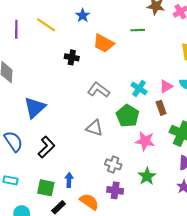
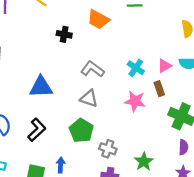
blue triangle: (35, 108) -> (41, 87), moved, turned 40
green pentagon: (128, 116) -> (81, 131), moved
gray triangle: (94, 128) -> (89, 98), moved
pink star: (145, 141) -> (135, 101), moved

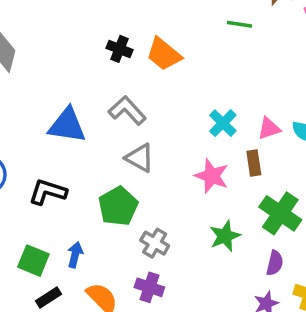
orange trapezoid: (98, 19) -> (164, 54), moved
gray L-shape: (93, 69) -> (127, 110), moved
black L-shape: (37, 130) -> (48, 192), turned -130
green star: (144, 162) -> (225, 236), moved

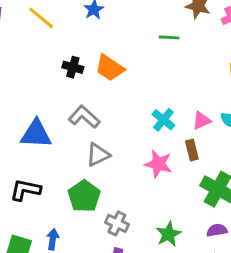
gray triangle: (140, 158) -> (98, 155), turned -50
green star: (225, 236) -> (169, 234), moved
purple semicircle: (275, 263) -> (217, 230), turned -108

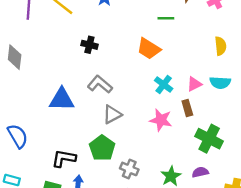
orange trapezoid: (110, 68) -> (149, 49), moved
black L-shape: (25, 190) -> (64, 158), moved
purple semicircle: (217, 230) -> (200, 172), moved

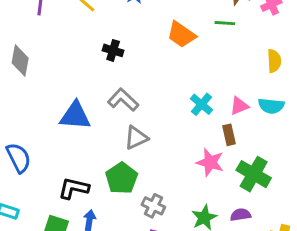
green line: (166, 18) -> (225, 23), moved
orange trapezoid: (149, 49) -> (181, 35), moved
pink star: (161, 120) -> (210, 162), moved

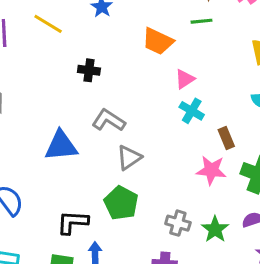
pink triangle: (239, 106) -> (185, 79), moved
gray cross: (153, 206) -> (178, 223), moved

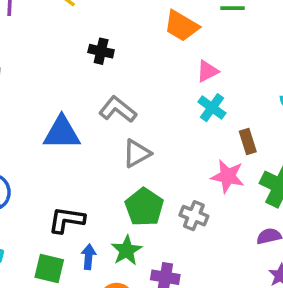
green pentagon: (121, 203) -> (144, 207), moved
gray cross: (178, 223) -> (194, 216), moved
green star: (215, 229) -> (127, 250), moved

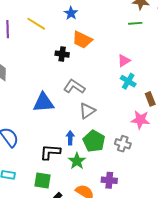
orange trapezoid: (181, 26) -> (82, 40), moved
green star: (127, 250) -> (77, 161), moved
blue arrow: (89, 257) -> (70, 138), moved

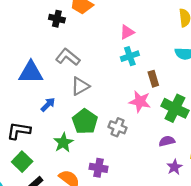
cyan cross: (128, 81) -> (130, 56), turned 35
blue arrow: (70, 138) -> (48, 105), moved, turned 40
black L-shape: (50, 152) -> (19, 131), moved
green square: (43, 181) -> (22, 162), turned 30

